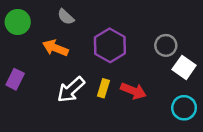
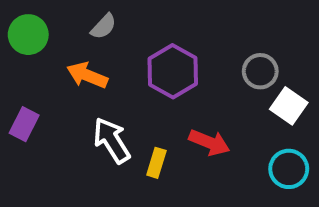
gray semicircle: (66, 17) -> (104, 26), turned -90
yellow rectangle: (103, 88) -> (156, 163), moved
white arrow: (71, 90) -> (112, 140), turned 100

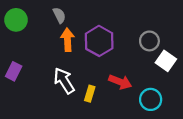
gray semicircle: (104, 26) -> (59, 15), turned -70
orange arrow: (87, 75) -> (68, 40), moved, turned 65
cyan circle: (289, 169) -> (151, 99), moved

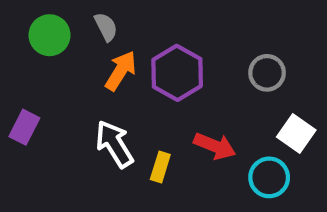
green circle: (16, 20) -> (50, 35), moved
orange arrow: (68, 40) -> (121, 71), turned 35
white square: (166, 61) -> (296, 133), moved

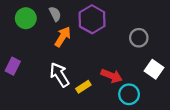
purple hexagon: (177, 73) -> (92, 19), moved
yellow rectangle: (160, 167) -> (83, 87), turned 40
cyan circle: (269, 177) -> (129, 94), moved

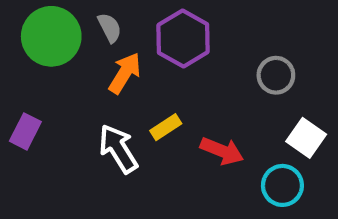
green circle: (26, 18) -> (51, 36), size x1.4
yellow rectangle: (83, 87) -> (166, 127), moved
cyan circle: (129, 94) -> (282, 185), moved

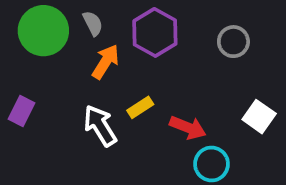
gray circle: (276, 75) -> (233, 42), moved
cyan circle: (282, 185) -> (212, 164), moved

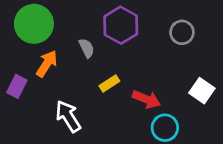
gray semicircle: (93, 23) -> (87, 48), moved
orange arrow: (106, 62) -> (47, 64), moved
white arrow: (100, 126) -> (68, 116), moved

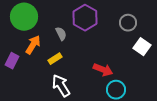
yellow rectangle: (109, 84) -> (55, 59), moved
white square: (202, 91) -> (142, 47), moved
white arrow: (68, 116) -> (61, 86), moved

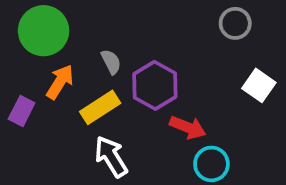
purple hexagon: (85, 18) -> (155, 85), moved
gray circle: (128, 23) -> (235, 23), moved
yellow rectangle: (55, 59) -> (100, 107), size x1.5

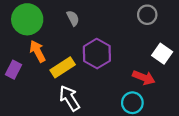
gray semicircle: (111, 62) -> (73, 18), moved
orange arrow: (60, 82) -> (37, 51), turned -60
red arrow: (188, 127) -> (144, 78), moved

